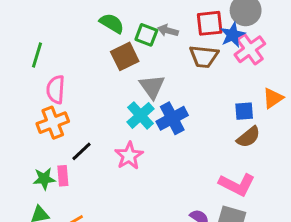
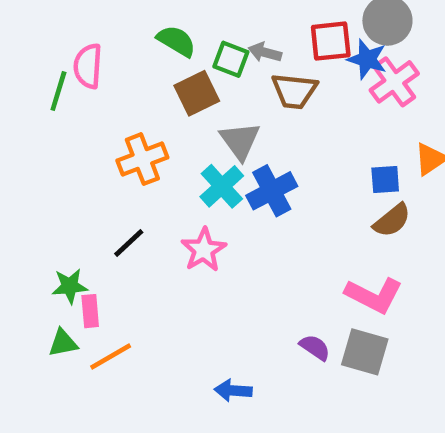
blue star: (233, 35) -> (367, 59), turned -30
brown trapezoid: (204, 56) -> (294, 91), moved
pink semicircle: (56, 90) -> (88, 66), moved
orange cross: (53, 123) -> (142, 159), moved
pink rectangle: (63, 176) -> (90, 311), moved

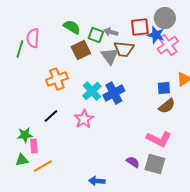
gray triangle: (240, 141) -> (110, 56), moved

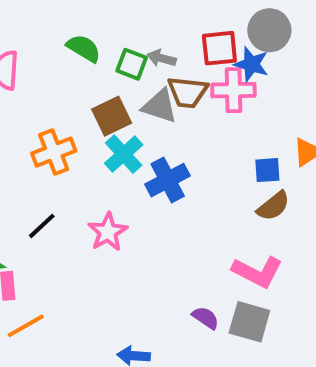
pink cross: (168, 45) -> (233, 90), moved, turned 35
brown square: (81, 50) -> (112, 116), moved
gray triangle: (110, 56) -> (160, 106), turned -36
cyan cross: (92, 91) -> (124, 154), moved

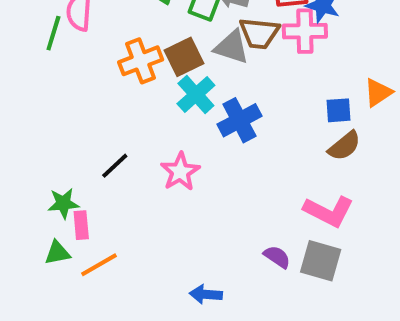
orange cross: (54, 152) -> (141, 61), moved

